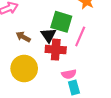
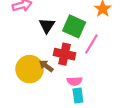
black triangle: (48, 35) -> (47, 26), moved
brown arrow: (23, 37) -> (46, 66), moved

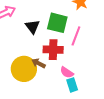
pink semicircle: (75, 81) -> (67, 72), turned 48

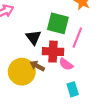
black triangle: (32, 27) -> (33, 37), moved
pink semicircle: (67, 72) -> (66, 64), moved

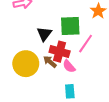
green square: (58, 23) -> (70, 26), turned -30
brown arrow: (37, 66) -> (50, 62), moved

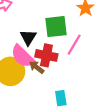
pink semicircle: (69, 66) -> (23, 56), moved, size x1.6

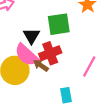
pink line: (74, 45) -> (89, 67), moved
red cross: (46, 55) -> (50, 53), turned -30

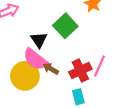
green square: (59, 24) -> (65, 26), turned -30
red cross: (50, 53) -> (80, 71), moved

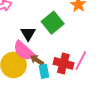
red cross: (80, 71) -> (63, 63), turned 36
cyan rectangle: (78, 97) -> (44, 71), moved

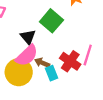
pink semicircle: (24, 51) -> (27, 56), turned -75
red cross: (63, 63) -> (70, 61), turned 30

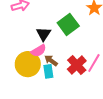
pink semicircle: (27, 56) -> (39, 51), size x0.7
cyan rectangle: (52, 73) -> (48, 71), moved

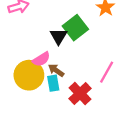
black triangle: (44, 34) -> (59, 36), moved
red cross: (77, 65) -> (80, 94), moved

